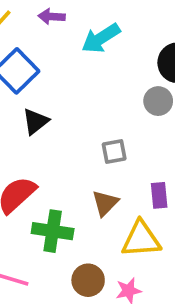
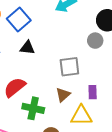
black triangle: (35, 121) -> (27, 48), turned 42
gray square: (114, 151) -> (69, 67), size x1.5

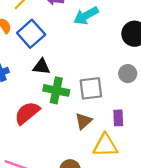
gray circle: (95, 41) -> (128, 74), moved
green cross: (33, 108) -> (56, 90), moved

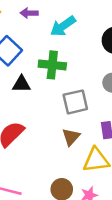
green cross: (56, 90) -> (52, 65), moved

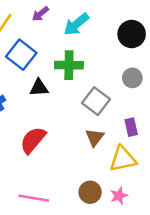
purple arrow: (29, 13) -> (40, 14), turned -35
gray square: (75, 102) -> (96, 101), turned -35

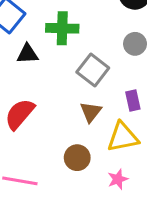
brown circle: (90, 192) -> (77, 158), moved

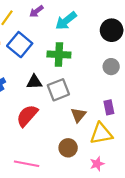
black triangle: (27, 54) -> (34, 82), moved
gray square: (93, 70) -> (58, 90), moved, turned 30

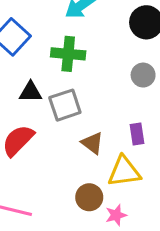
brown triangle: (78, 115) -> (92, 143), turned -35
brown circle: (68, 148) -> (89, 197), moved

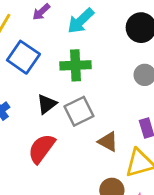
black triangle: (31, 92) -> (47, 104), turned -30

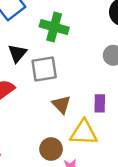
black triangle: (47, 104) -> (17, 53), turned -30

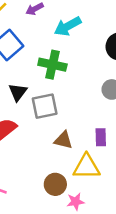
brown triangle: (61, 104) -> (63, 140), turned -30

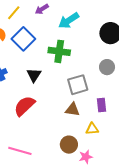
gray square: (45, 106) -> (78, 85), moved
yellow triangle: (87, 167) -> (92, 129), size x0.6

